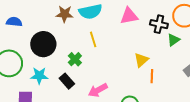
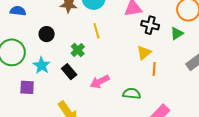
black cross: (159, 24) -> (150, 25), moved
black circle: (43, 44) -> (47, 34), size x0.6
cyan star: (39, 76) -> (42, 65), turned 30

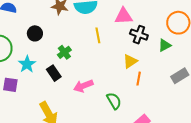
yellow line: (96, 31) -> (98, 35), moved
green semicircle: (132, 94) -> (114, 101), turned 48

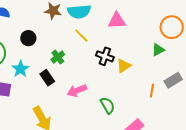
yellow line: (98, 35) -> (81, 36), moved, turned -35
black cross: (139, 35) -> (105, 56), moved
orange line: (139, 79) -> (152, 91), moved

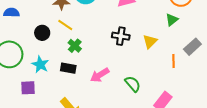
yellow line: (81, 36) -> (65, 25), moved
yellow triangle: (124, 66) -> (150, 42), moved
black rectangle: (47, 78) -> (68, 68), turned -35

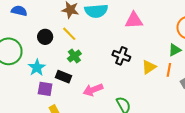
orange line: (173, 61) -> (169, 70), moved
purple square: (28, 88) -> (45, 89), moved

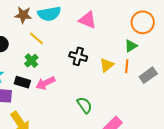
pink triangle: (134, 20) -> (88, 20), turned 30
yellow line: (69, 34) -> (36, 38), moved
pink arrow: (93, 90) -> (45, 83), moved

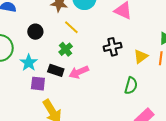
black cross: (78, 56) -> (113, 47), turned -30
green semicircle: (85, 105) -> (131, 86), moved, turned 48

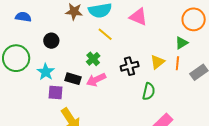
yellow line: (71, 27) -> (105, 34), moved
black cross: (113, 47) -> (130, 66), moved
green cross: (66, 49) -> (93, 59), moved

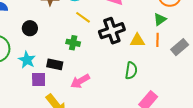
green cross: (93, 59) -> (73, 43), turned -32
yellow triangle: (157, 62) -> (137, 40), turned 42
black cross: (130, 66) -> (112, 31), moved, size x1.4
pink arrow: (96, 80) -> (80, 81), moved

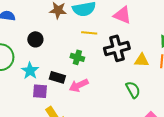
yellow line: (83, 17) -> (89, 33), turned -35
green semicircle: (131, 71) -> (133, 90), turned -42
pink arrow: (80, 81) -> (79, 85), moved

